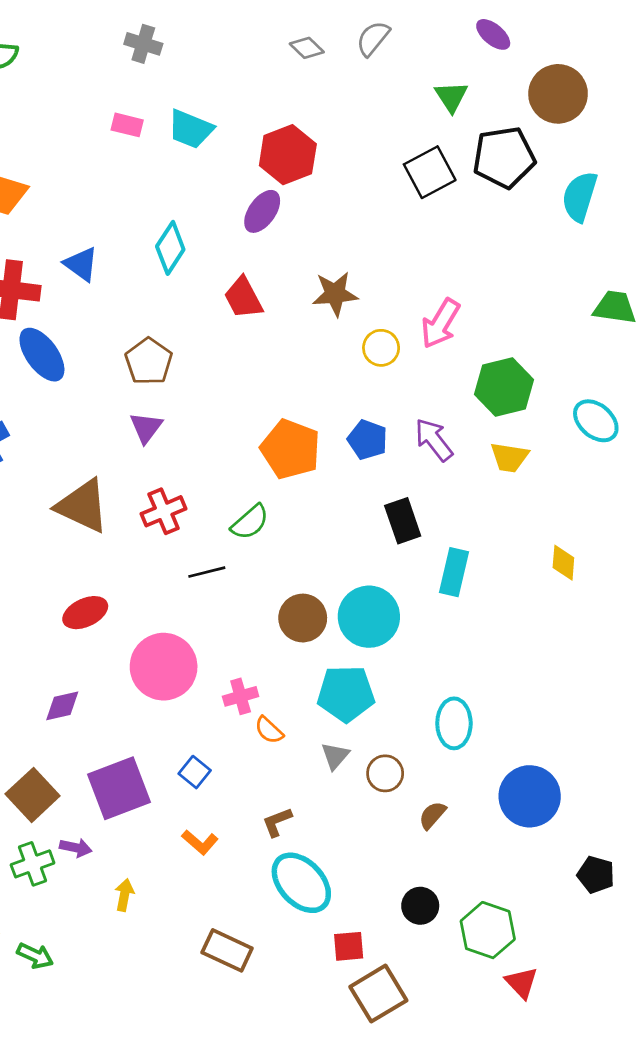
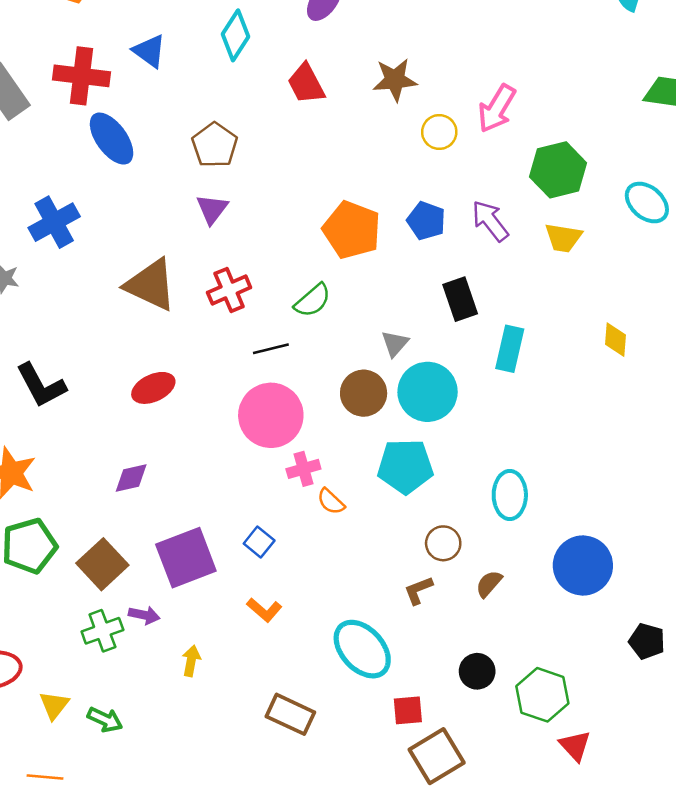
pink circle: (164, 667) -> (271, 415), moved
gray triangle: (335, 756) -> (395, 344), moved
brown L-shape: (277, 822) -> (418, 590), moved

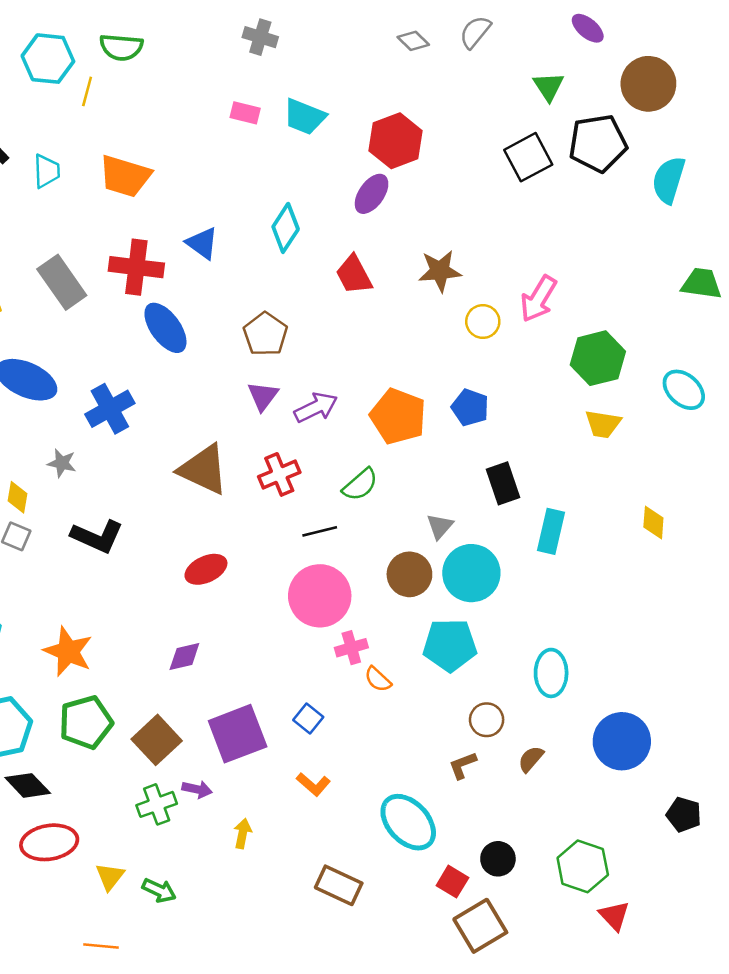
purple arrow: (490, 221) -> (316, 407), moved, turned 102
black L-shape: (41, 385) -> (97, 536), moved, turned -38
black circle: (477, 671) -> (498, 859), moved
red square: (408, 710) -> (452, 882), turned 36

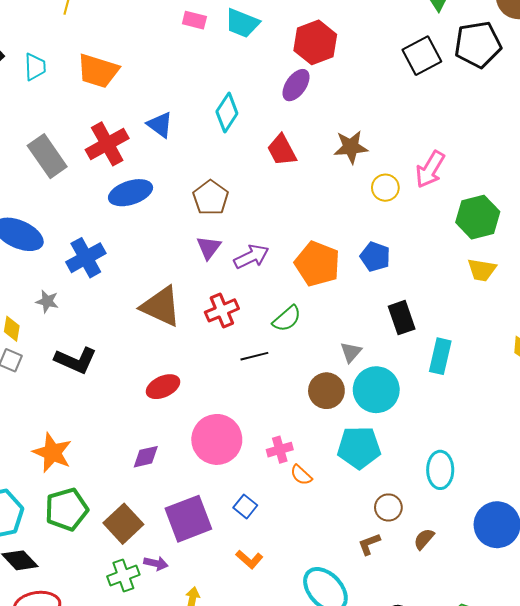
red cross: (136, 267) -> (107, 144), turned -36
blue ellipse: (165, 328) -> (130, 193), turned -72
pink circle: (320, 596) -> (217, 439), moved

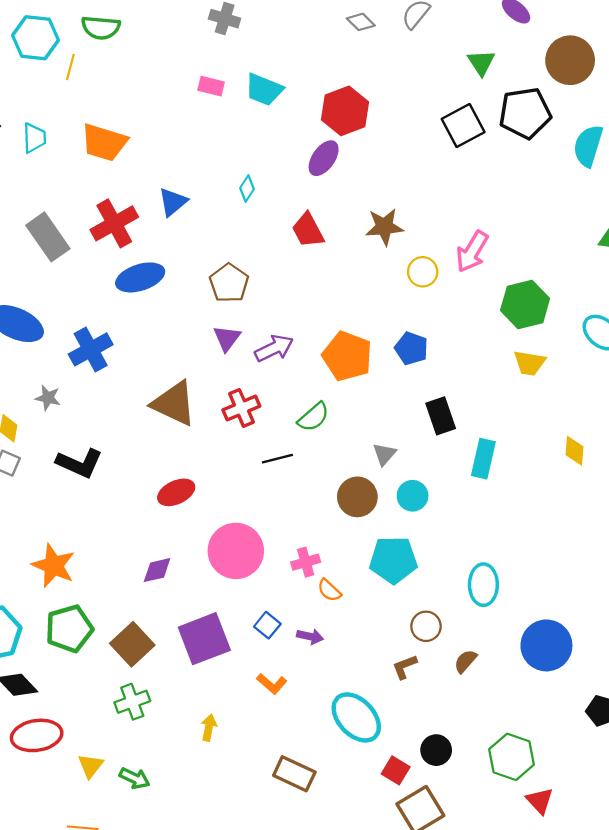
cyan diamond: (227, 112) -> (247, 189), size x0.6
blue triangle: (160, 125) -> (173, 202), turned 44
cyan circle: (376, 390) -> (413, 496), size x0.6
purple arrow: (156, 563) -> (310, 636), moved

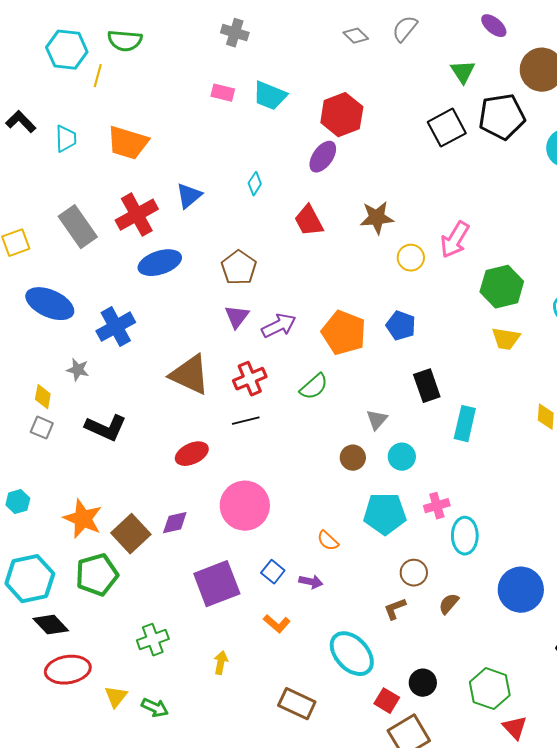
black line: (277, 459) -> (246, 421), moved
brown circle: (357, 497) -> (353, 458), size x0.7
pink cross: (306, 562) -> (437, 506), moved
brown square: (132, 644) -> (131, 534), moved

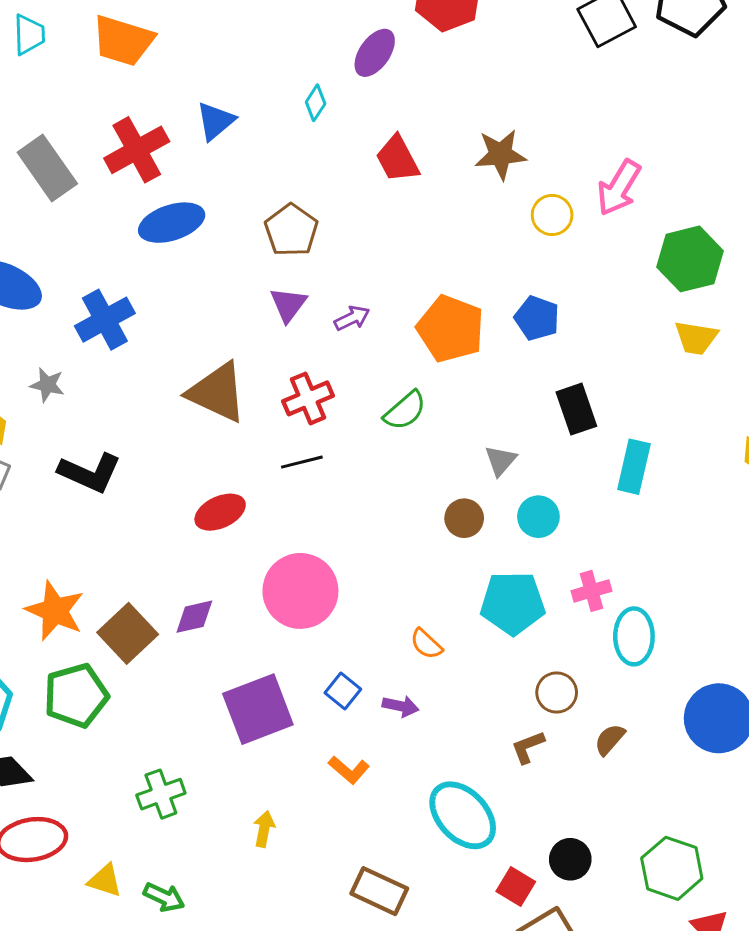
purple ellipse: (323, 157) -> (375, 53), moved
purple arrow: (279, 326) -> (352, 318), size x0.7
yellow triangle: (116, 697) -> (105, 880), turned -50

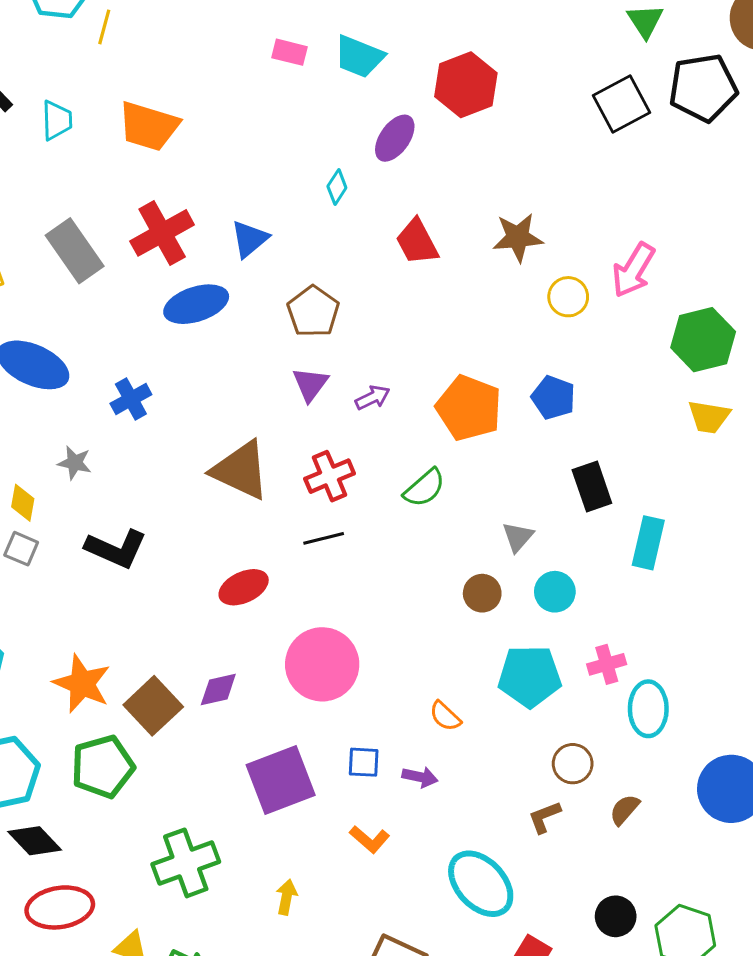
blue triangle: (216, 121) -> (249, 239), moved
blue cross: (105, 320) -> (131, 399), size x0.7
blue square: (343, 691) -> (364, 762), turned -36
green cross: (161, 794) -> (186, 863), size x1.4
black circle: (570, 859) -> (616, 916), moved

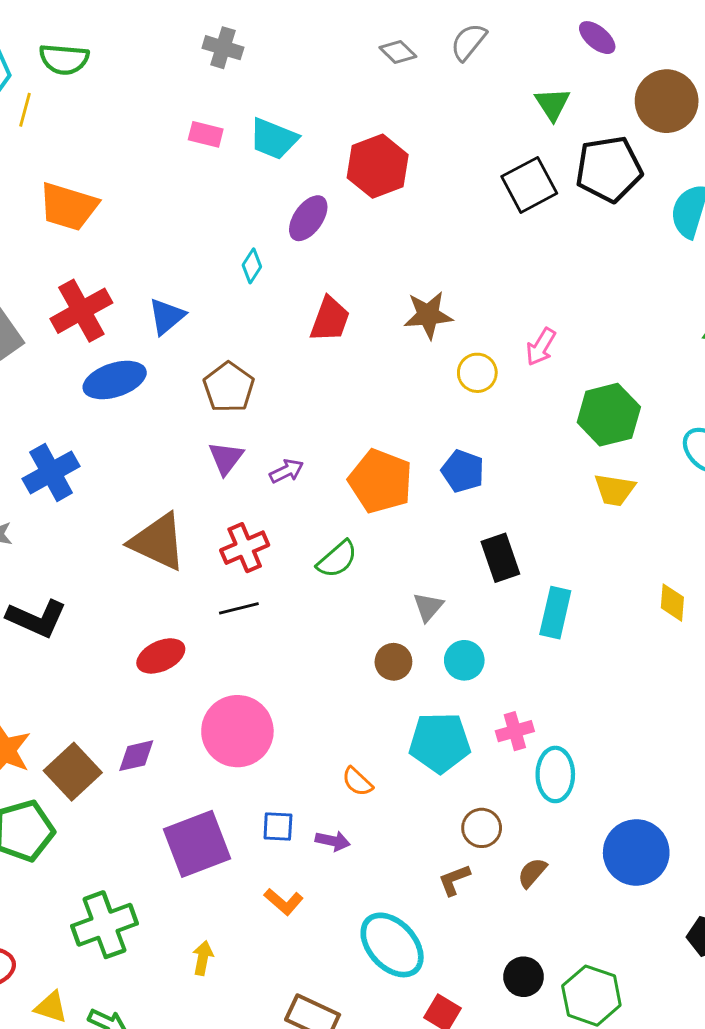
red trapezoid: (417, 242) -> (330, 319), turned -132
pink arrow: (633, 270) -> (541, 347), size x0.7
blue cross: (131, 399) -> (51, 472), size x1.4

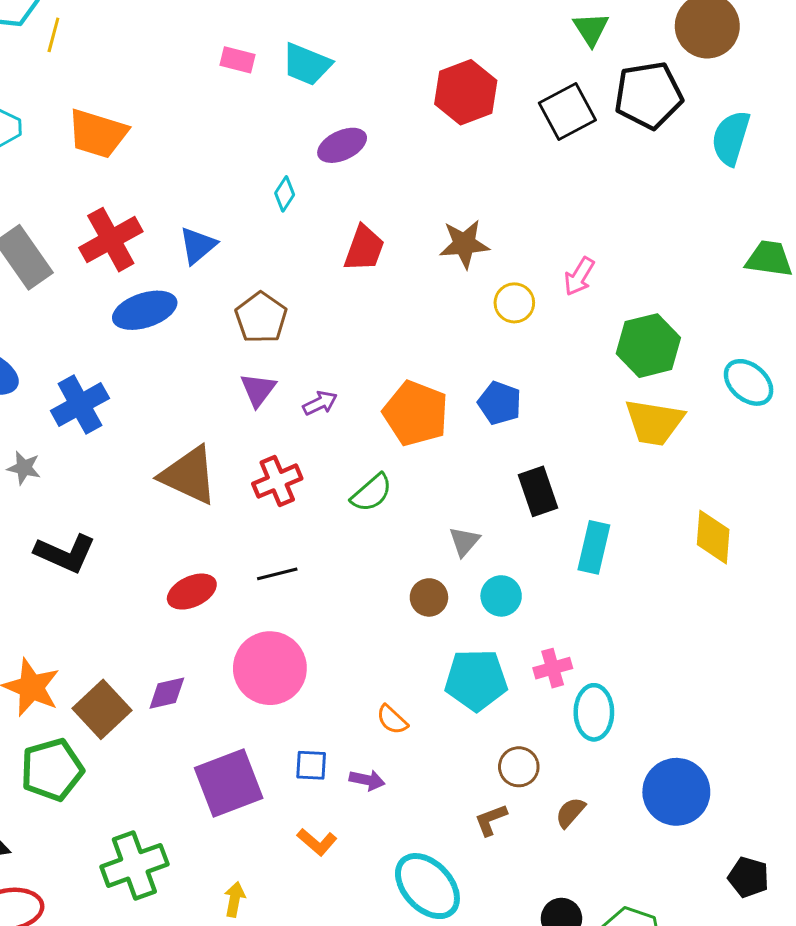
red hexagon: (378, 166) -> (466, 92), moved
purple ellipse: (308, 218) -> (342, 145), turned 30
yellow trapezoid: (615, 490) -> (654, 422), size x1.4
yellow diamond: (672, 603) -> (713, 537), size x1.4
black line: (239, 608) -> (277, 574), moved

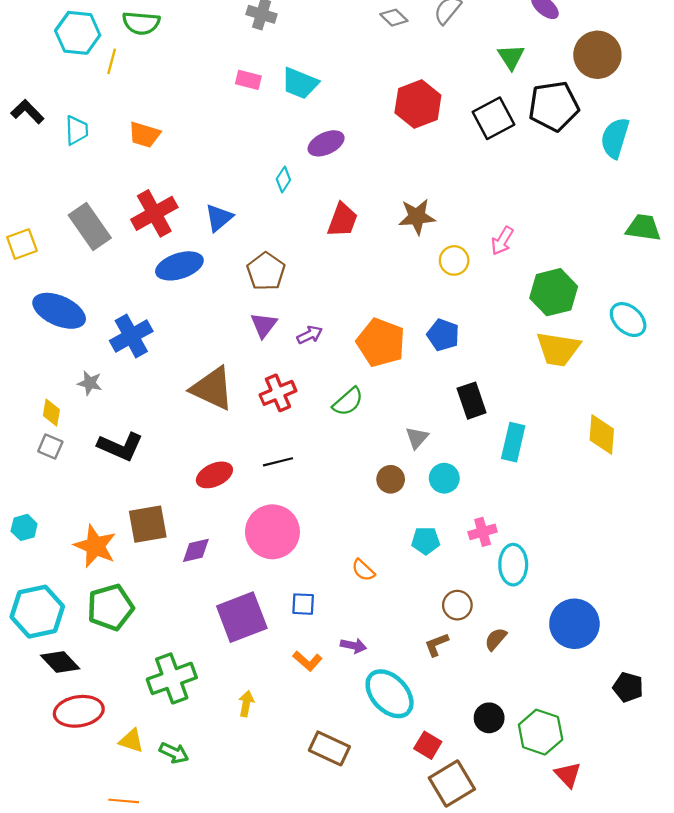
orange trapezoid: (98, 134) -> (144, 135), size x0.7
cyan pentagon: (476, 680) -> (426, 541), size x0.6
brown square: (102, 709) -> (148, 524), moved, turned 33
purple arrow: (367, 780) -> (353, 646), moved

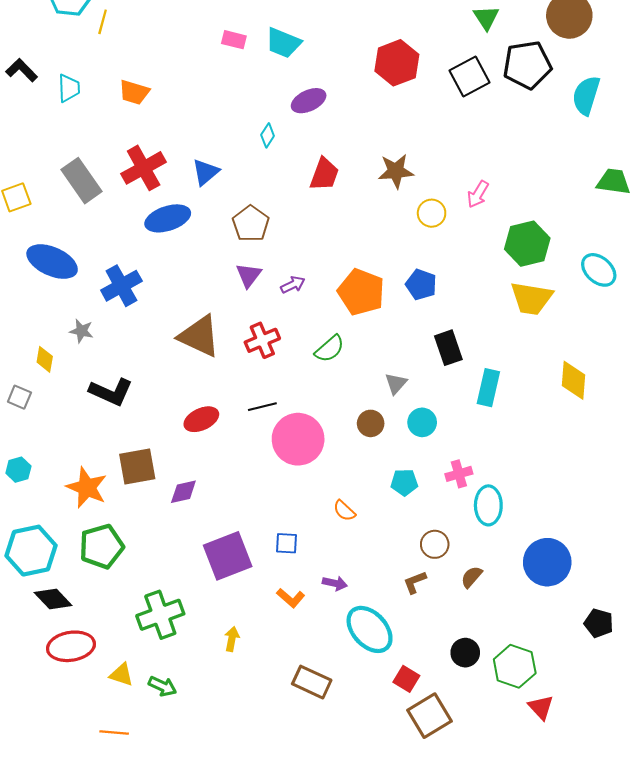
gray square: (50, 446) -> (19, 397), moved
pink circle: (272, 532) -> (298, 439), moved

